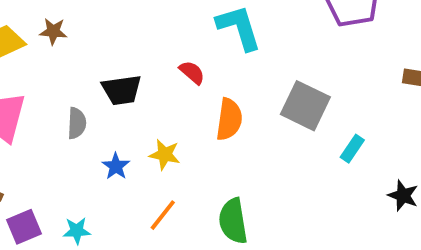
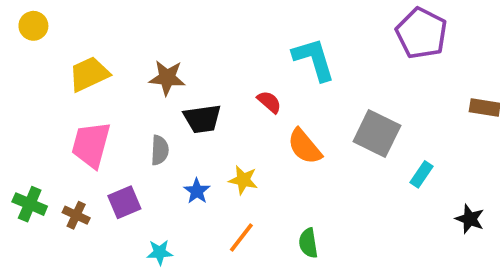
brown star: (53, 31) -> (167, 78), moved, size x1.4
orange semicircle: (229, 119) -> (305, 147), turned 132
green semicircle: (233, 221) -> (308, 243), size x0.7
purple square: (24, 227) -> (124, 202), moved

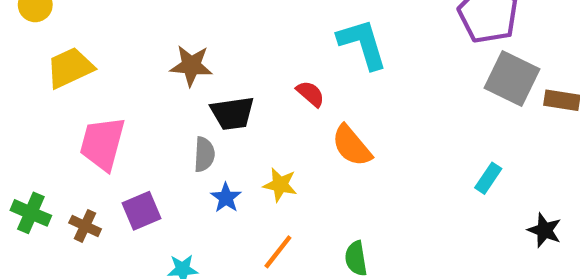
yellow trapezoid: (89, 74) -> (70, 68), moved
gray square: (377, 134) -> (512, 79), moved
gray semicircle: (160, 150) -> (204, 154), moved

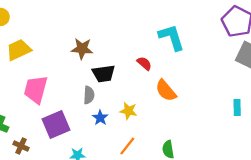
cyan rectangle: (488, 178) -> (237, 108), turned -35
purple square: (141, 211) -> (56, 125), size x1.4
brown cross: (85, 226) -> (21, 146), moved

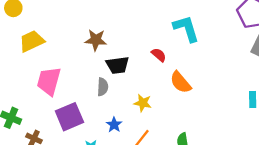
blue star: (100, 118) -> (114, 125), moved

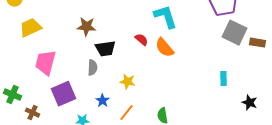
orange semicircle: (181, 82) -> (164, 48), moved

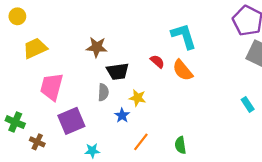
cyan rectangle: (224, 79) -> (248, 104), turned -32
yellow star: (128, 82) -> (137, 98), moved
blue star: (102, 101) -> (122, 115), moved

